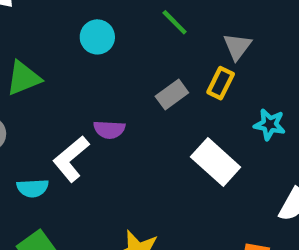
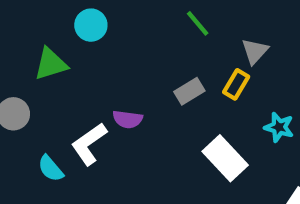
cyan circle: (97, 37) -> (91, 25), moved
cyan semicircle: (33, 188) -> (51, 168), turned 48

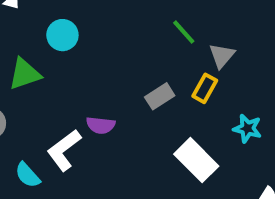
green line: (198, 23) -> (184, 32), moved

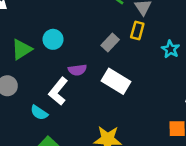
cyan circle: (62, 35) -> (53, 39), moved
cyan star: (247, 128) -> (170, 49), turned 30
white rectangle: (196, 160) -> (116, 81), moved

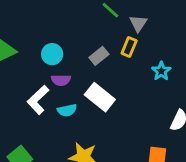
cyan circle: (53, 39) -> (52, 54), moved
cyan semicircle: (39, 113) -> (67, 110), moved, turned -54

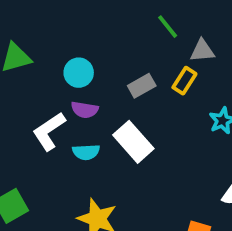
gray triangle: (138, 23) -> (202, 51), turned 42

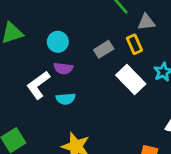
yellow rectangle: (184, 81) -> (134, 44), turned -54
white rectangle: (133, 142) -> (131, 80), moved

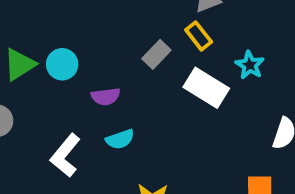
cyan circle: (58, 42) -> (62, 64), moved
white L-shape: (38, 85) -> (65, 155), moved

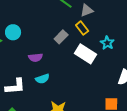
cyan circle: (62, 64) -> (13, 32), moved
white L-shape: (65, 155) -> (15, 86), turned -135

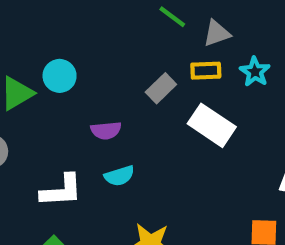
yellow rectangle: (82, 28) -> (206, 71), turned -56
cyan star: (107, 43) -> (255, 72), moved

